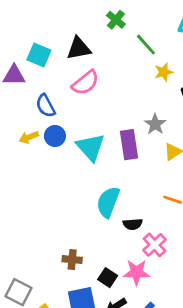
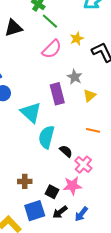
green line: (146, 45) -> (50, 21), moved
pink semicircle: (85, 83) -> (52, 49), moved
cyan triangle: (91, 147) -> (31, 112), moved
black semicircle: (133, 224) -> (66, 151), turned -128

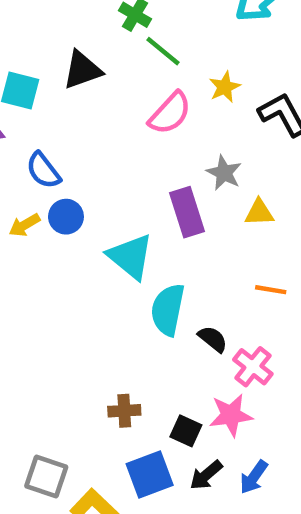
yellow triangle: (90, 96) -> (259, 213), turned 40

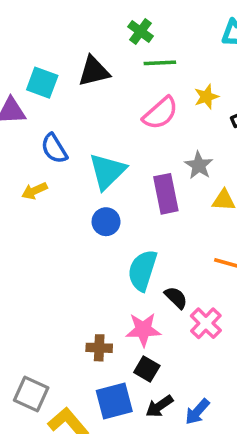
green line: (163, 51) -> (160, 63), turned -48
blue circle: (66, 217) -> (106, 222), moved
cyan triangle: (131, 257) -> (107, 171), moved, turned 30
pink star: (231, 415) -> (143, 330), moved

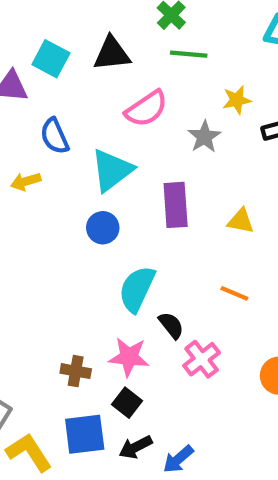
pink semicircle: (160, 113) -> (146, 109), moved
gray star: (199, 165) -> (204, 137), moved

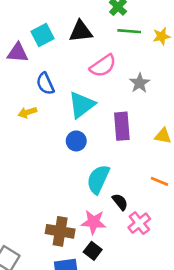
cyan square: (51, 59) -> (43, 35), turned 35
yellow star: (237, 100) -> (161, 36), moved
brown cross: (76, 371) -> (60, 231), size x1.5

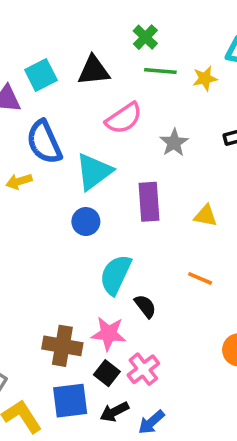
blue semicircle: (45, 84) -> (44, 142), size x1.4
pink cross: (139, 223) -> (143, 369), moved

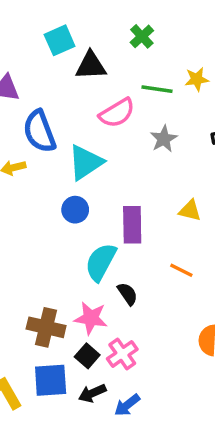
green line: (160, 71) -> (157, 89), moved
cyan square: (41, 75) -> (60, 40), moved
purple rectangle: (149, 202) -> (132, 225), moved

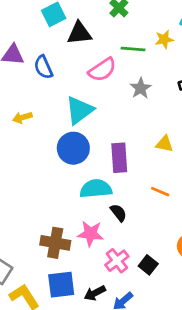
blue semicircle: (39, 131) -> (43, 67), moved, size x0.7
blue circle: (75, 210) -> (73, 148), size x1.5
cyan semicircle: (101, 262) -> (96, 189), turned 60
black square: (87, 356) -> (148, 265), moved

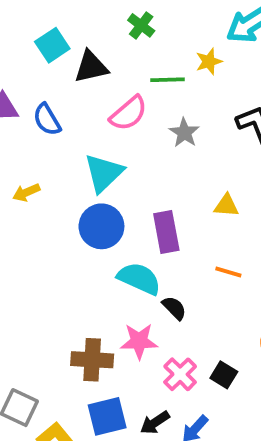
cyan semicircle: (96, 189) -> (139, 278), turned 36

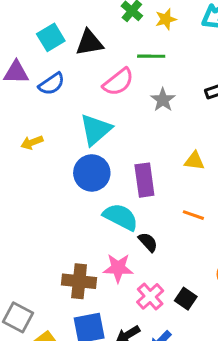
cyan square: (52, 45) -> (51, 37), moved
yellow star: (209, 61) -> (166, 19), moved
blue semicircle: (47, 120) -> (52, 84), turned -96

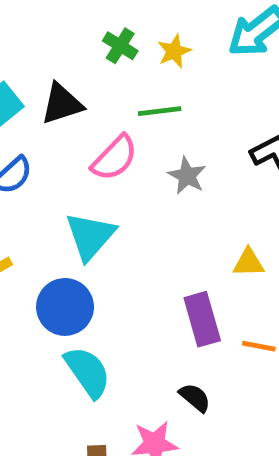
blue circle: (92, 173) -> (65, 307), moved
purple rectangle: (144, 180) -> (202, 319), moved
cyan semicircle: (121, 217) -> (88, 372), moved, turned 36

